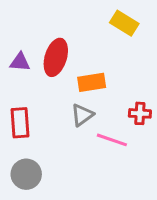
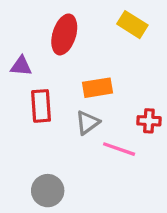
red ellipse: (56, 57) -> (64, 34), moved
red rectangle: (20, 123) -> (41, 106), moved
gray circle: (26, 174) -> (48, 191), moved

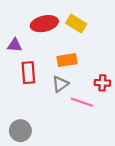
yellow rectangle: (132, 25) -> (76, 24), moved
red ellipse: (64, 34) -> (44, 24), turned 60
gray circle: (48, 191) -> (20, 131), moved

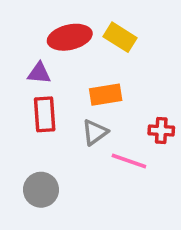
purple triangle: (15, 45) -> (39, 73), moved
gray circle: (20, 131) -> (41, 190), moved

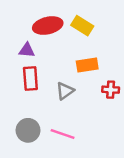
orange rectangle: (106, 95) -> (87, 65), moved
pink line: (129, 161) -> (63, 134), moved

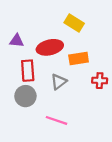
red ellipse: (48, 26) -> (50, 47), moved
purple triangle: (27, 50) -> (17, 41), moved
gray circle: (28, 130) -> (25, 96), moved

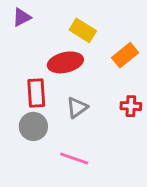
yellow rectangle: (74, 23) -> (83, 30), moved
purple triangle: (17, 41) -> (22, 17), moved, turned -32
orange rectangle: (79, 58) -> (125, 55), moved, turned -30

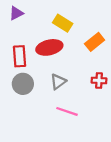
red rectangle: (36, 93) -> (20, 56), moved
gray circle: (33, 126) -> (23, 84), moved
pink line: (74, 158) -> (67, 111), moved

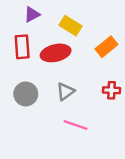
purple triangle: (16, 13) -> (32, 14), moved
red rectangle: (20, 56) -> (22, 47), moved

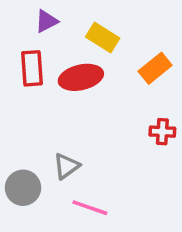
gray triangle: (66, 91) -> (66, 166), moved
gray circle: (26, 94) -> (23, 188), moved
pink line: (75, 125) -> (90, 208), moved

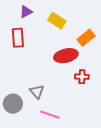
red ellipse: (81, 77) -> (66, 56), moved
red cross: (162, 132) -> (82, 77), moved
gray triangle: (66, 166) -> (37, 92), turned -35

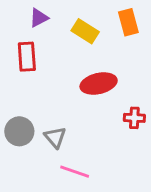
orange rectangle: (86, 38) -> (128, 22), moved, turned -66
red cross: (82, 77) -> (134, 118), moved
gray circle: (13, 104) -> (19, 131), moved

